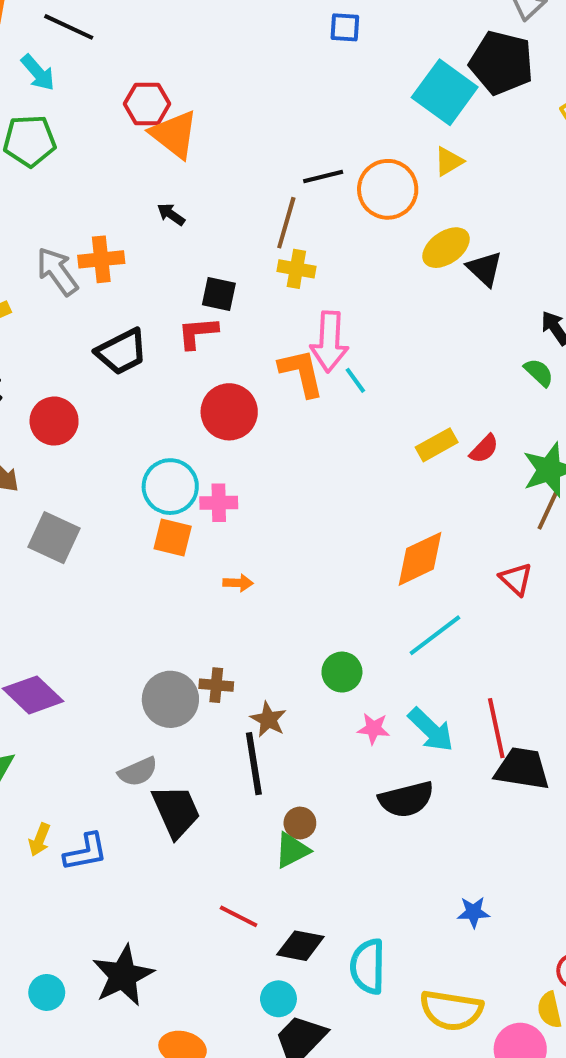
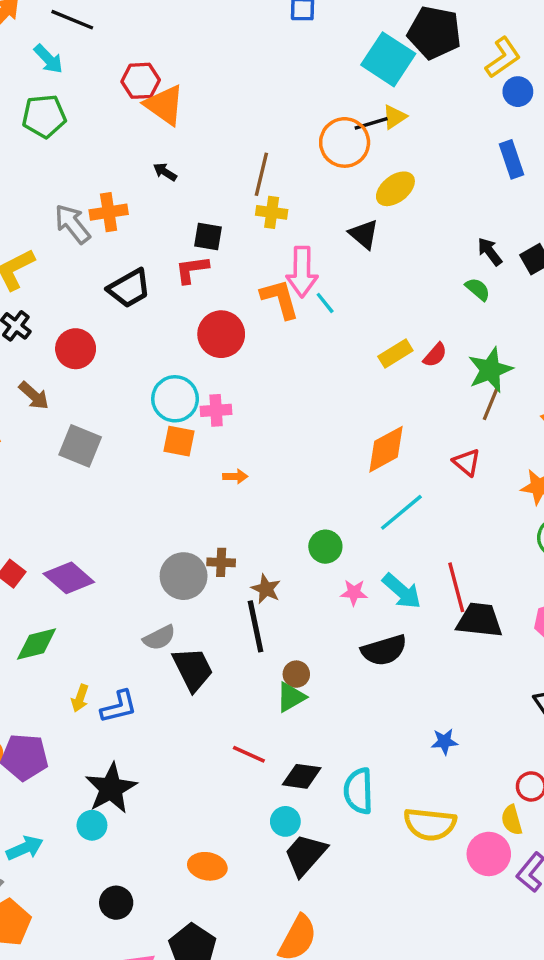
black line: (323, 177) -> (371, 123), moved
black triangle: (485, 269) -> (364, 234), moved
black star: (123, 976) -> (111, 788), moved

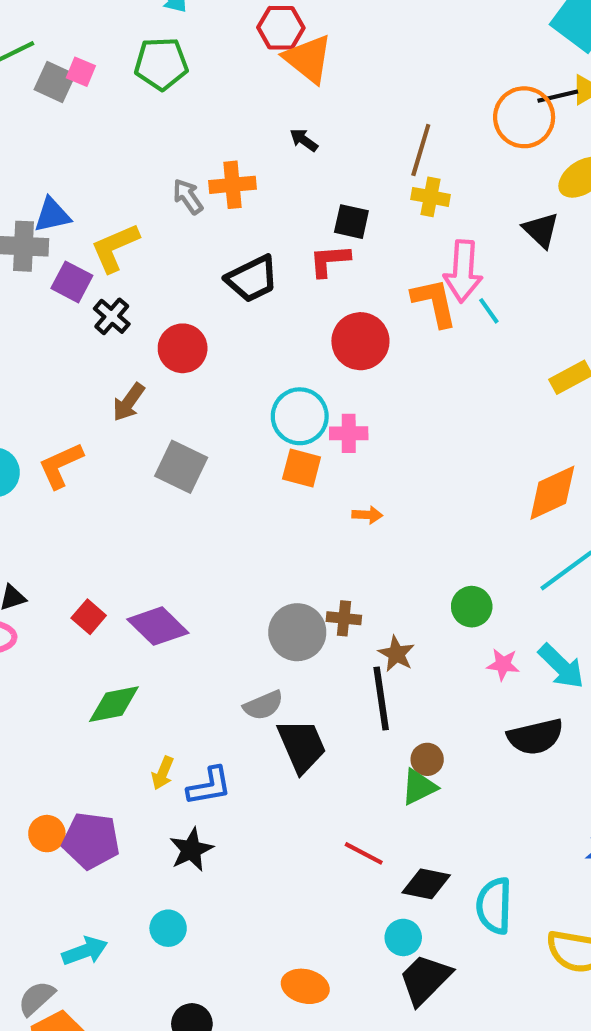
gray arrow: (72, 224) -> (188, 197), size x0.7
brown arrow: (34, 396) -> (129, 402), turned 80
black star: (111, 788) -> (191, 850), moved, size x0.7

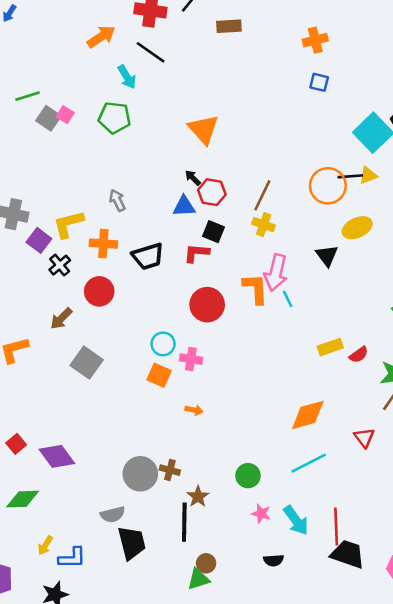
red hexagon: (281, 28) -> (212, 192), moved
orange cross: (233, 185) -> (103, 244), moved
blue triangle: (52, 215) -> (184, 206), moved
cyan circle: (300, 416) -> (163, 344), size x0.7
black semicircle: (535, 737) -> (274, 560), size x0.6

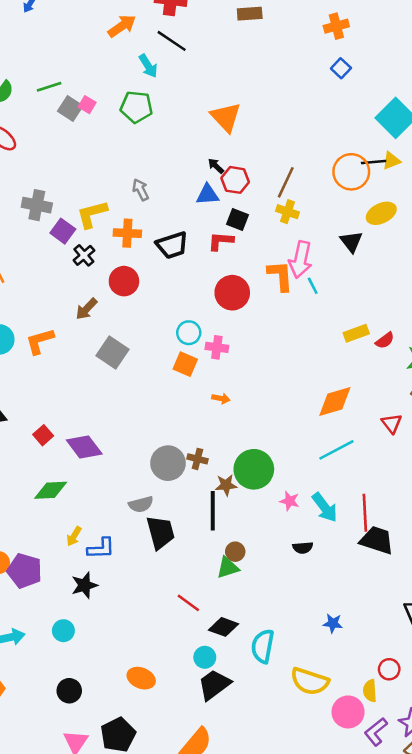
blue square: (319, 82) -> (341, 68), turned 30
green circle: (248, 476) -> (254, 469), moved, size x1.6
brown star: (198, 497) -> (226, 485), turned 30

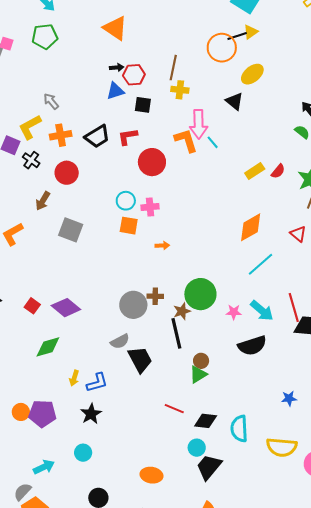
black arrow: (216, 166) -> (117, 67), turned 144
gray arrow: (141, 190) -> (51, 101), moved
red L-shape: (221, 241) -> (128, 137), moved
black semicircle: (303, 548) -> (252, 346), size x1.8

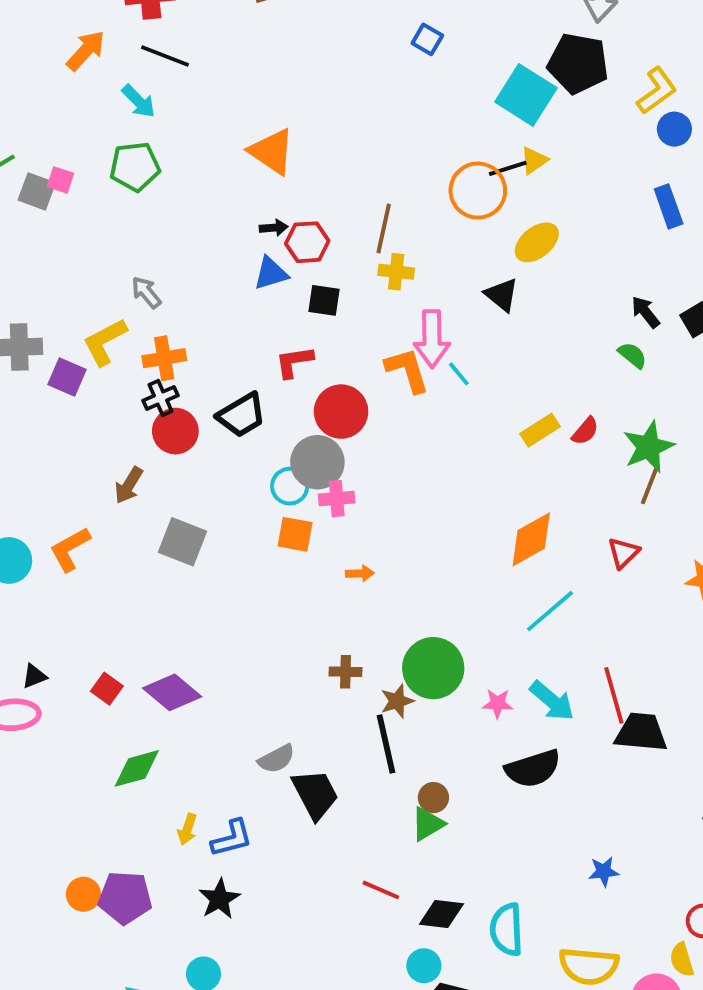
black trapezoid: (97, 136) -> (242, 415), moved
black cross: (31, 160) -> (160, 398), moved, turned 30
red triangle: (298, 234) -> (623, 553), turned 36
gray circle: (133, 305) -> (317, 462), moved

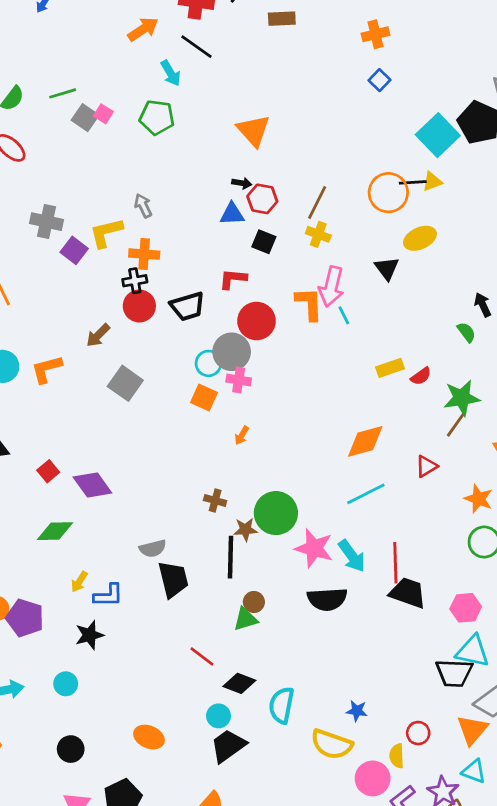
orange arrow: (360, 573) -> (242, 435), turned 108
pink star: (497, 703) -> (314, 548), size x1.8
blue star: (604, 872) -> (357, 711), moved

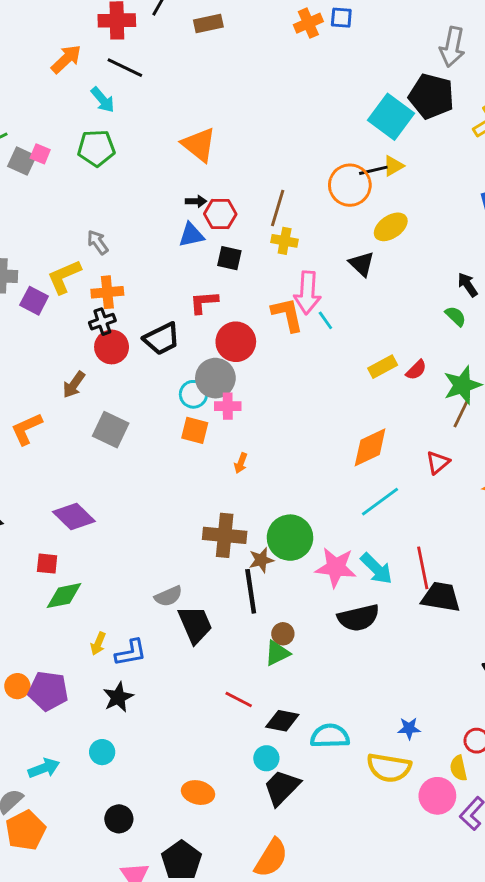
blue square: (379, 80) -> (341, 18), moved, turned -30
red square: (48, 471) -> (47, 564), moved, turned -35
purple diamond: (92, 485) -> (74, 517), moved
brown cross: (215, 501) -> (225, 535), size x1.8
cyan semicircle: (282, 705) -> (330, 736), turned 87

